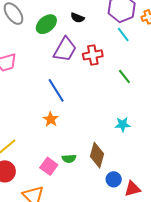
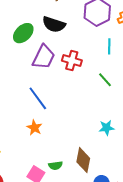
black semicircle: (77, 18) -> (54, 24), size x1.6
cyan line: (123, 35) -> (109, 46), moved, turned 42
red cross: (93, 55) -> (72, 61), turned 30

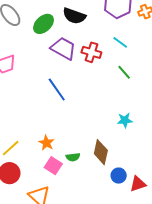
cyan line: (109, 46) -> (120, 42), moved, turned -56
purple trapezoid: (44, 57) -> (63, 48), turned -88
orange star: (34, 128) -> (46, 143), moved

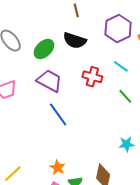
purple trapezoid: (63, 48) -> (49, 81), moved
orange star: (46, 143) -> (58, 167), moved

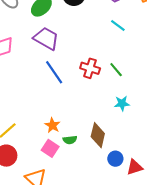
red cross: (92, 77) -> (90, 68), moved
green line: (125, 96) -> (116, 70), moved

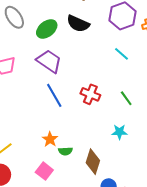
green line: (116, 70) -> (126, 98), moved
orange star: (52, 125) -> (50, 139), moved
green semicircle: (70, 140) -> (65, 151), moved

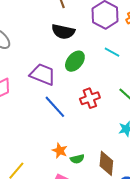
green ellipse: (47, 29) -> (75, 61), moved
red cross: (90, 94) -> (90, 98), turned -30

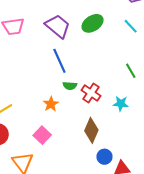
red cross: (90, 98) -> (91, 93), moved, turned 36
green semicircle: (77, 159) -> (70, 86), moved

